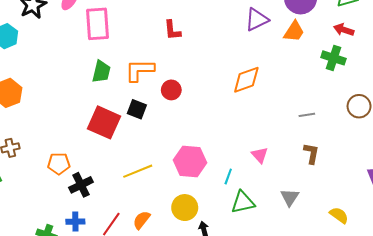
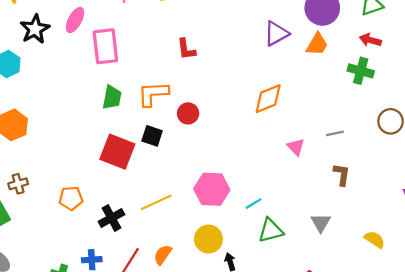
pink triangle: (260, 155) -> (296, 147), moved
cyan line: (228, 177) -> (254, 204), turned 42
black cross: (81, 185) -> (111, 218), moved

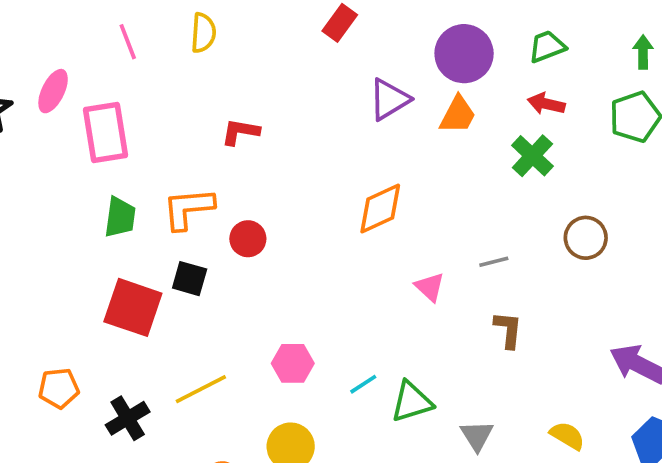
red L-shape: (186, 49) -> (240, 132), turned 110
green cross: (361, 71) -> (532, 156), turned 30
pink hexagon: (212, 189) -> (293, 363), size x0.7
gray triangle: (321, 223) -> (477, 436), moved
green triangle: (271, 230) -> (412, 402), moved

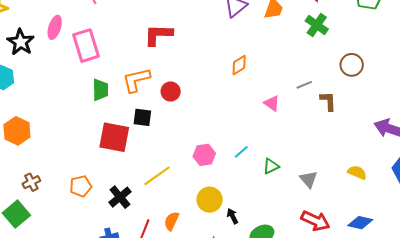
red L-shape: (240, 132) -> (158, 35), size x1.4
orange diamond: (380, 208) -> (239, 65), size x0.7
brown L-shape: (508, 330) -> (328, 101), moved
cyan line: (363, 384) -> (241, 152), moved
green triangle: (412, 402) -> (271, 166), size x0.7

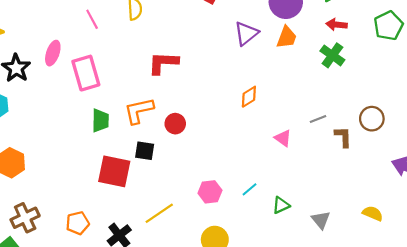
brown circle: (352, 65) -> (372, 119), moved
brown cross: (31, 182) -> (25, 218), size x1.5

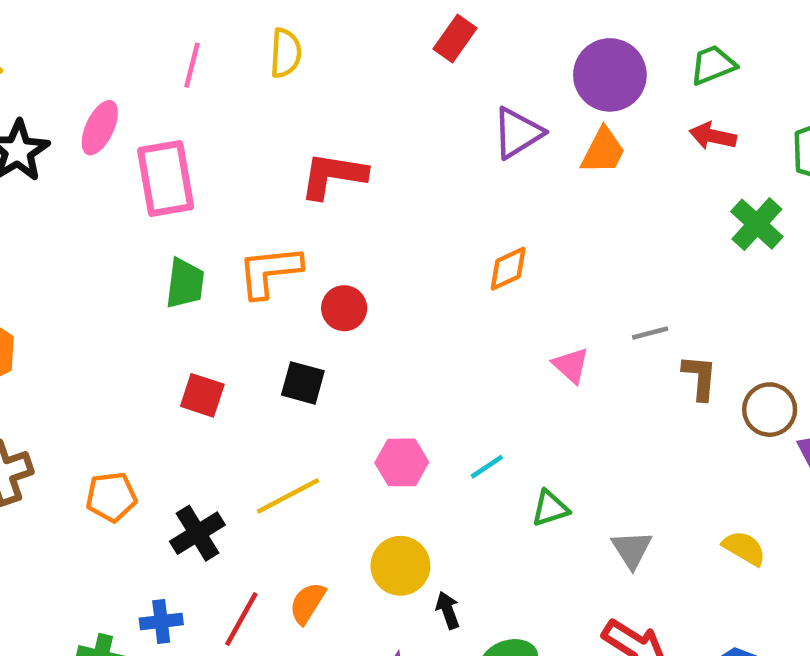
pink line: (92, 19) -> (192, 65), turned 36
green cross: (332, 55) -> (757, 224), moved
brown circle: (372, 119) -> (770, 410), moved
black square: (145, 151) -> (303, 383), moved
red square: (114, 171) -> (202, 395), size x0.6

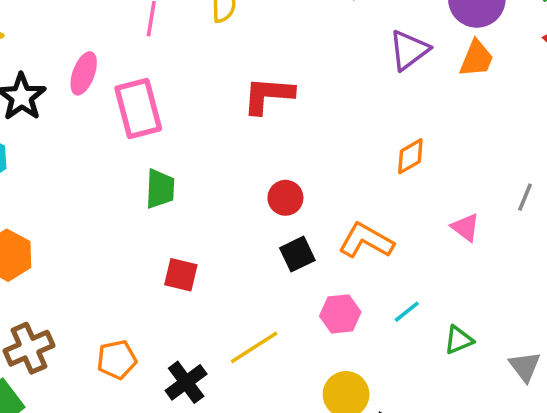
orange L-shape: (270, 272) -> (366, 241), moved, turned 40
gray line: (650, 333) -> (525, 197), turned -48
black square: (303, 383) -> (297, 254), moved, turned -36

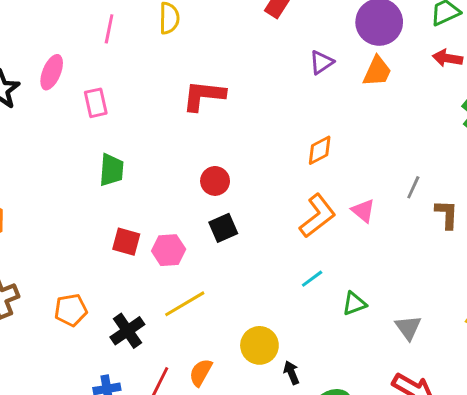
purple triangle: (409, 50) -> (321, 62), size x0.7
pink rectangle: (138, 109) -> (96, 103), size x0.6
orange L-shape: (366, 241) -> (317, 216), moved, turned 111
pink hexagon: (340, 314) -> (169, 250), moved

